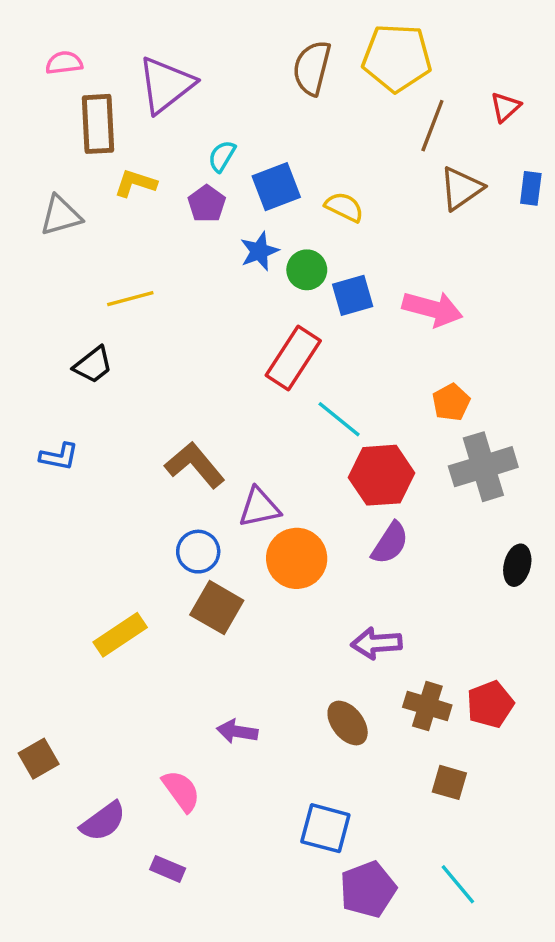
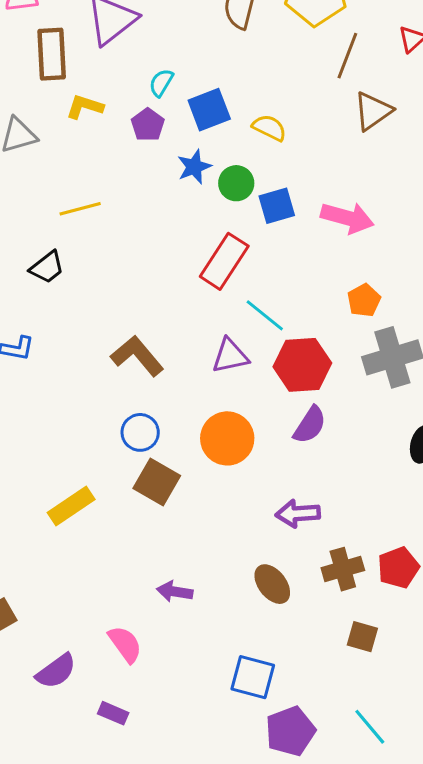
purple triangle: (259, 507) -> (230, 356), moved
brown cross: (427, 706) -> (343, 569), turned -33

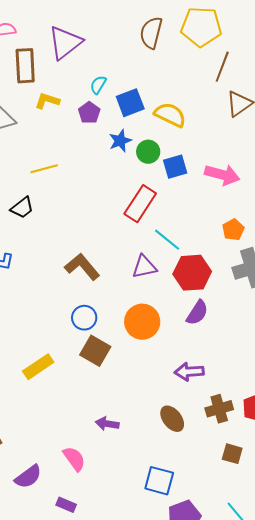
yellow semicircle: (269, 128) -> (170, 115), size x1.4

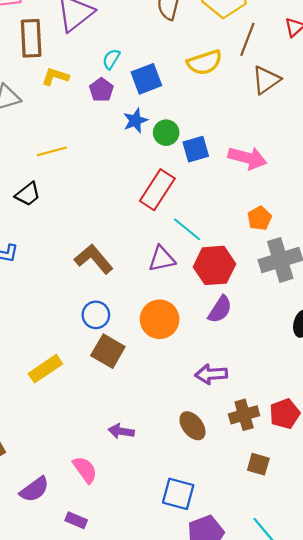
yellow semicircle: (170, 115) -> (205, 62), moved, turned 136

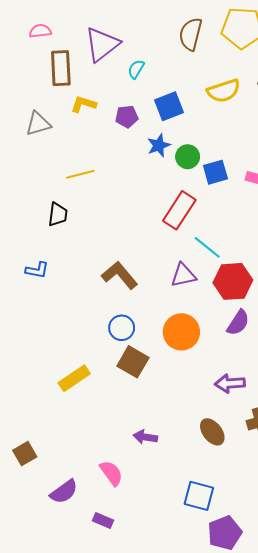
cyan semicircle: (111, 59) -> (136, 69), moved
purple pentagon: (101, 90) -> (127, 117), turned 30
black trapezoid: (28, 194) -> (58, 214), turned -45

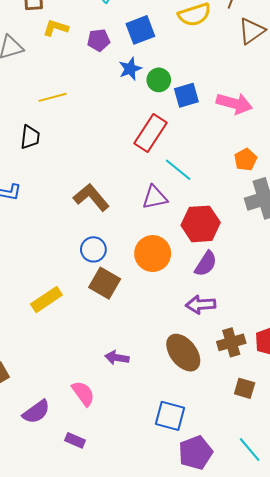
red hexagon: (233, 281) -> (201, 224), moved
purple semicircle: (238, 323) -> (206, 264), moved
brown ellipse: (212, 432) -> (183, 353), size x1.4

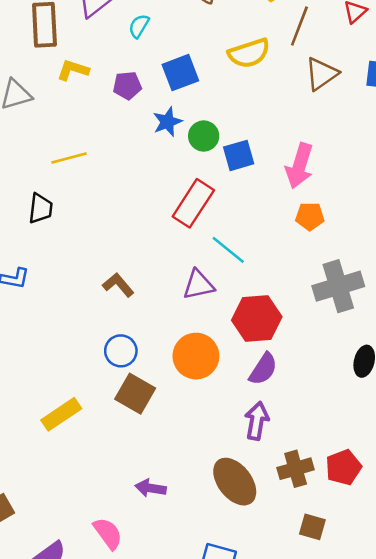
pink arrow: (234, 103) -> (299, 166), turned 92
orange pentagon: (246, 160) -> (310, 216), moved, turned 30
brown L-shape: (91, 197) -> (118, 285), size x0.7
purple arrow: (201, 305) -> (257, 421), turned 104

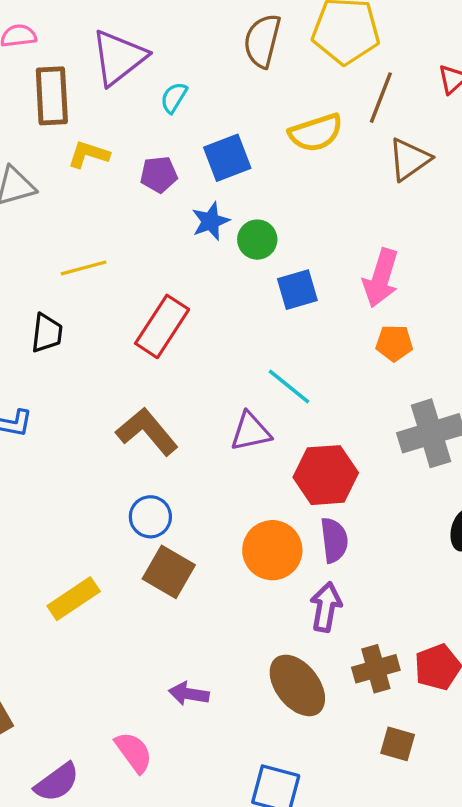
blue square: (239, 155) -> (297, 290), moved
red rectangle: (193, 203) -> (162, 326), moved
brown L-shape: (118, 285) -> (147, 432), size x1.5
orange circle: (196, 356) -> (272, 550), moved
purple semicircle: (263, 369) -> (334, 540), turned -40

